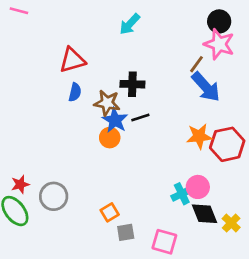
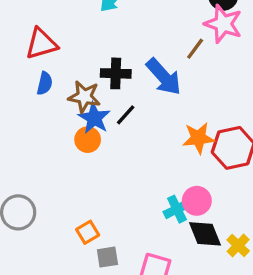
blue arrow: (206, 87) -> (164, 77), moved
black line: (140, 118) -> (126, 115), turned -30

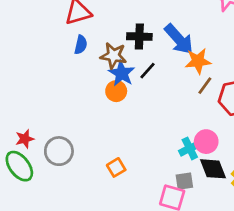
brown line: (195, 49) -> (205, 86), moved
orange star: (198, 138) -> (198, 61), moved
gray square: (107, 257) -> (184, 181), moved

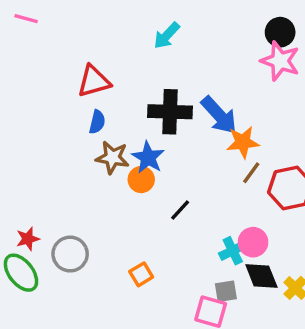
black cross: (139, 37) -> (170, 112), size x1.4
brown star: (113, 56) -> (112, 157), moved
black line: (148, 71) -> (180, 210), moved

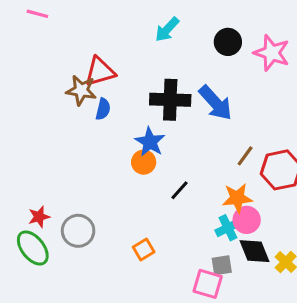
black circle: (280, 32) -> (228, 42), moved
orange star: (243, 142) -> (237, 198), moved
brown star: (112, 157) -> (81, 90), moved

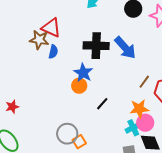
red triangle: (100, 72) -> (51, 28), turned 40
red star: (39, 217) -> (12, 107), moved
gray circle: (78, 231) -> (67, 134), moved

